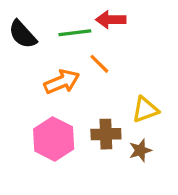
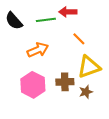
orange line: (99, 64) -> (79, 39), moved
yellow triangle: (145, 110) -> (89, 67), size x1.4

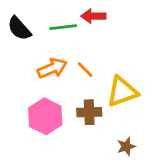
orange line: (79, 39) -> (85, 70), moved
brown star: (86, 92) -> (126, 146), moved

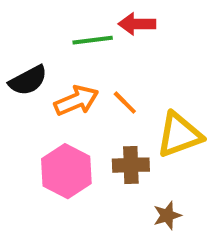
black semicircle: (19, 28) -> (28, 80), moved, turned -76
brown star: (126, 146) -> (167, 215), moved

